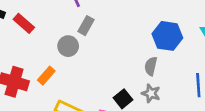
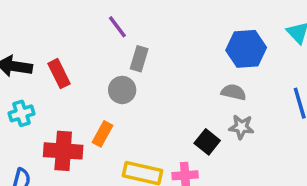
red rectangle: (24, 23) -> (59, 74), turned 35
gray semicircle: (151, 66) -> (234, 92), turned 102

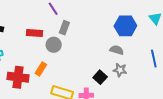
red rectangle: (59, 74) -> (34, 33), moved, turned -63

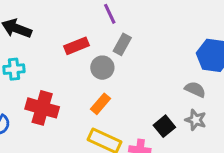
red rectangle: (34, 33) -> (76, 46), turned -35
orange rectangle: (41, 69) -> (100, 104), moved

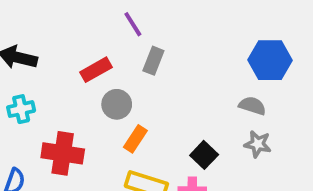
gray circle: (102, 68) -> (117, 104), moved
black square: (164, 126) -> (204, 155), moved

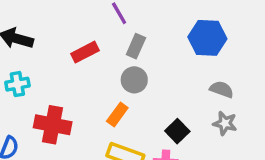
blue hexagon: (270, 60) -> (207, 38), moved
gray circle: (117, 104) -> (134, 80), moved

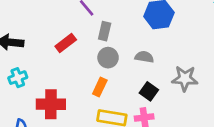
gray semicircle: (222, 89) -> (144, 57), moved
gray star: (225, 123) -> (185, 78), size x1.4

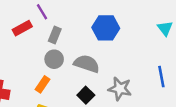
red rectangle: (66, 43) -> (22, 28), moved
gray semicircle: (144, 57) -> (87, 64), size x1.5

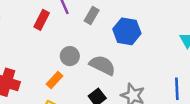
red rectangle: (22, 28) -> (42, 20), turned -42
gray rectangle: (55, 35) -> (92, 15), moved

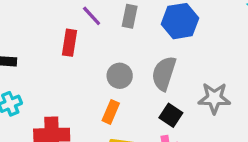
gray semicircle: (102, 65) -> (164, 73), turned -80

